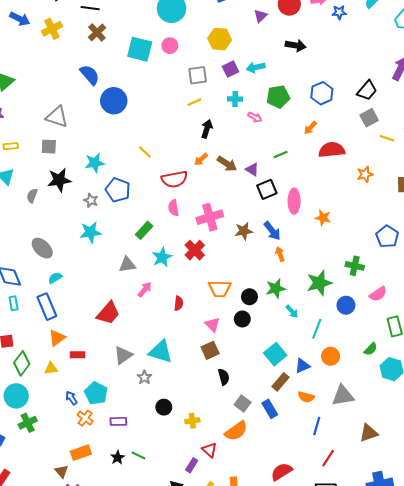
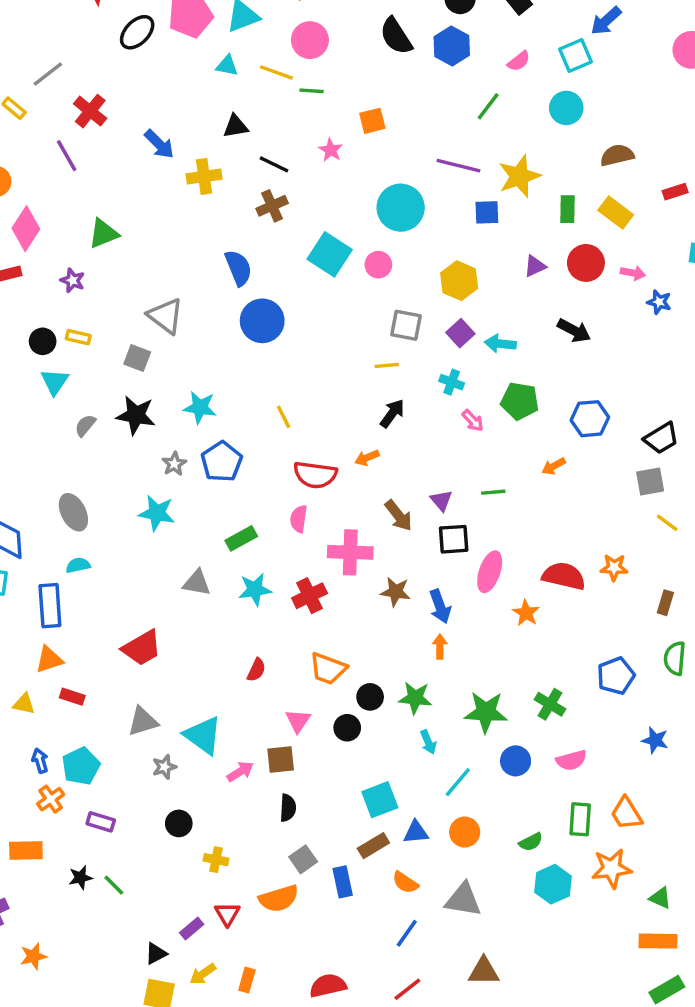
purple square: (231, 69) -> (460, 333), turned -35
red semicircle: (332, 150) -> (564, 576), moved
brown arrow: (227, 164) -> (399, 516), moved
pink arrow: (145, 290) -> (240, 772), moved

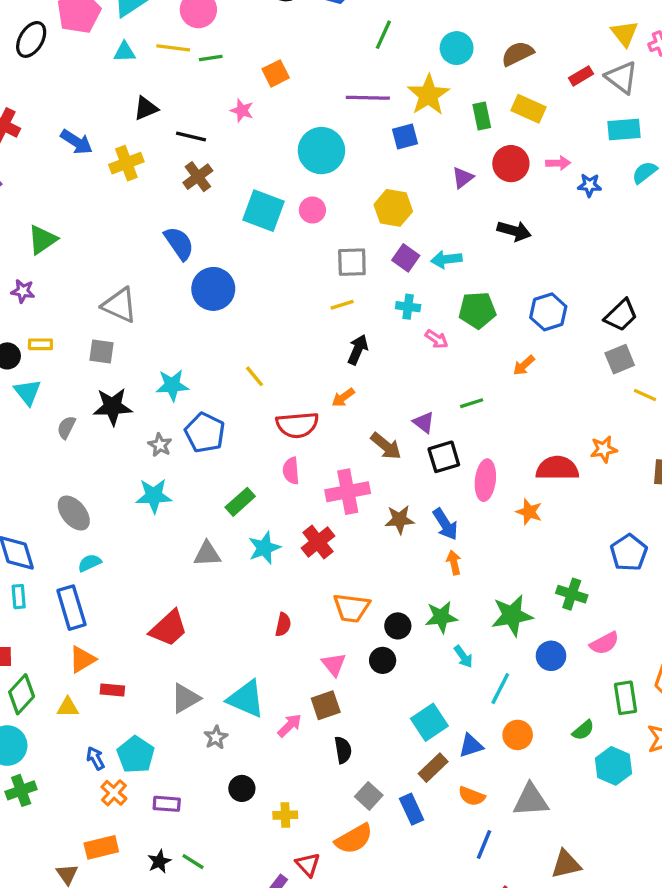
cyan circle: (566, 108) -> (457, 48), moved

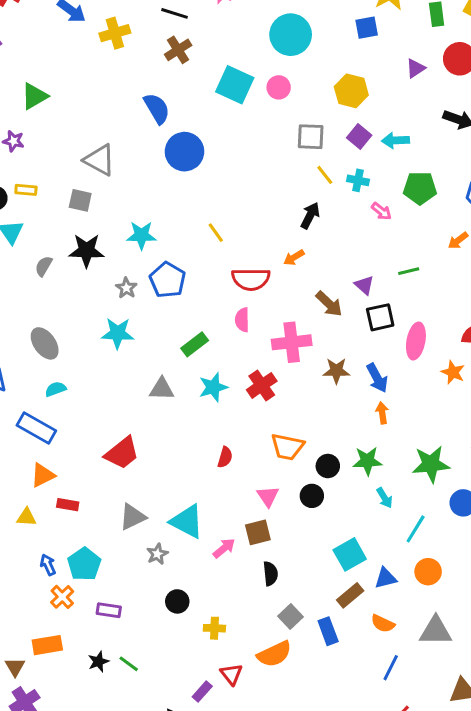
yellow line: (342, 305) -> (325, 175), moved, turned 65
blue rectangle: (71, 608) -> (36, 428), turned -48

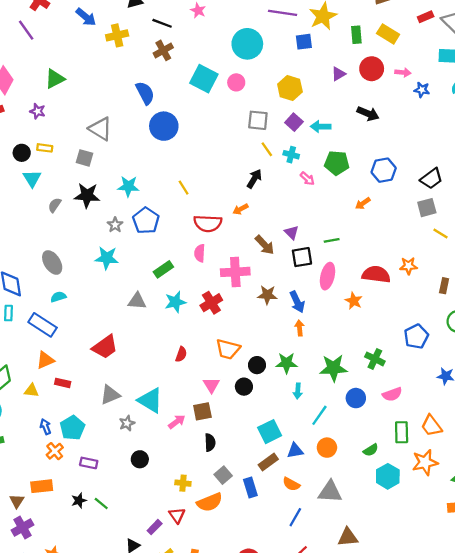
green line: (409, 271) -> (332, 240), moved
cyan arrow: (385, 498) -> (298, 391), turned 32
yellow cross: (214, 628) -> (183, 483), moved

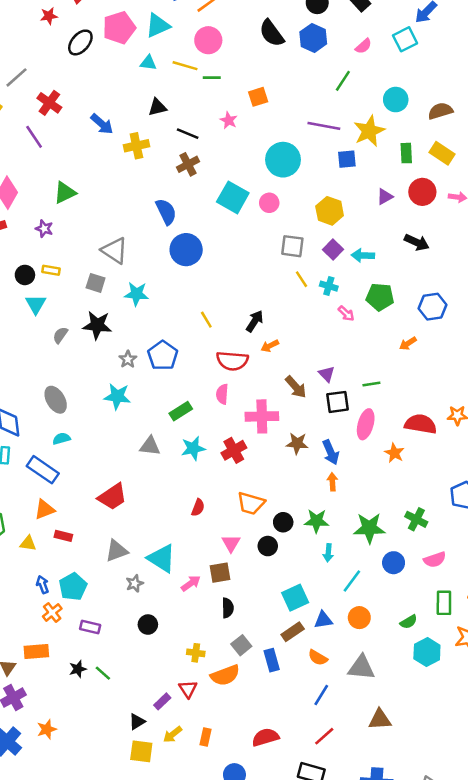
black arrow: (254, 179) -> (255, 321), moved
cyan star: (128, 186) -> (136, 294), moved

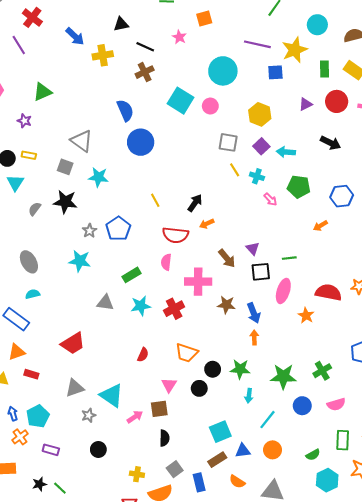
green cross: (416, 519) -> (322, 371), turned 30

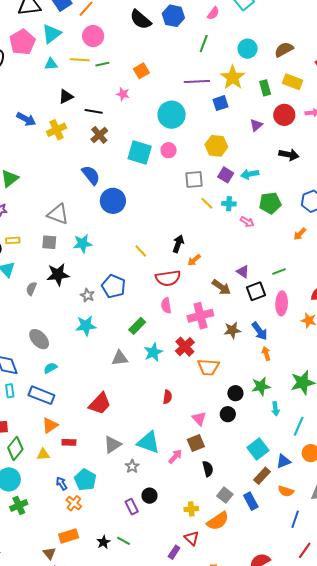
orange trapezoid: (187, 353) -> (208, 367), moved
purple rectangle: (51, 450) -> (132, 507), moved, turned 63

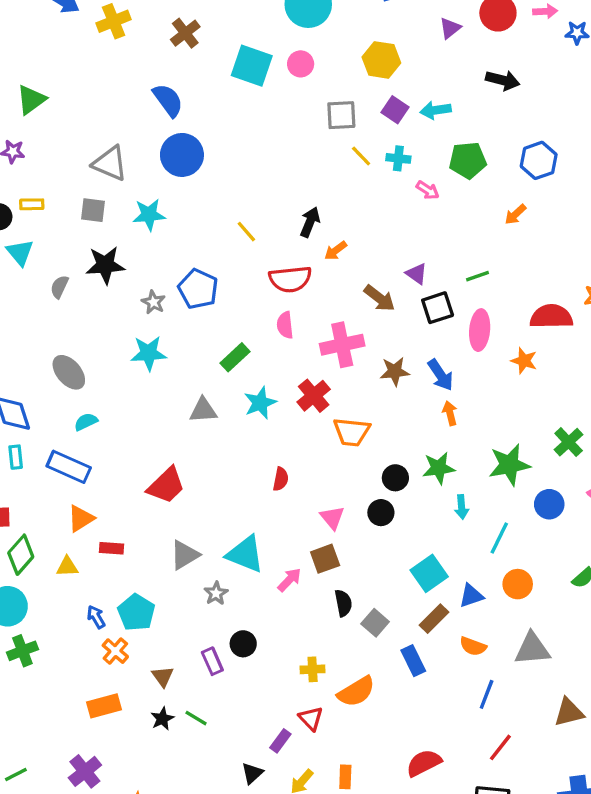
blue circle: (113, 201) -> (182, 155), moved
gray square: (225, 495) -> (375, 623), moved
brown triangle: (49, 553) -> (163, 676), moved

